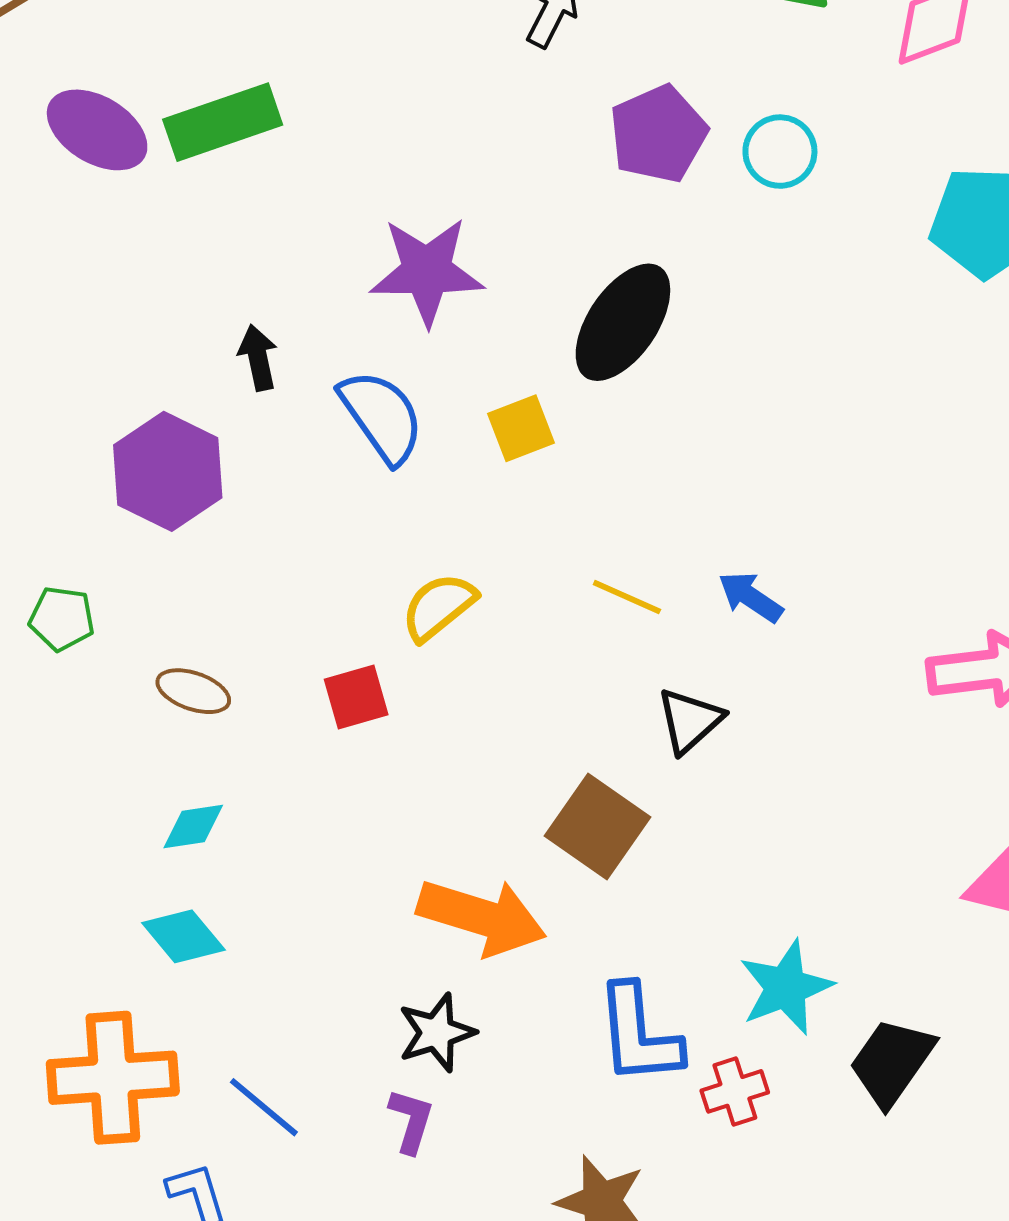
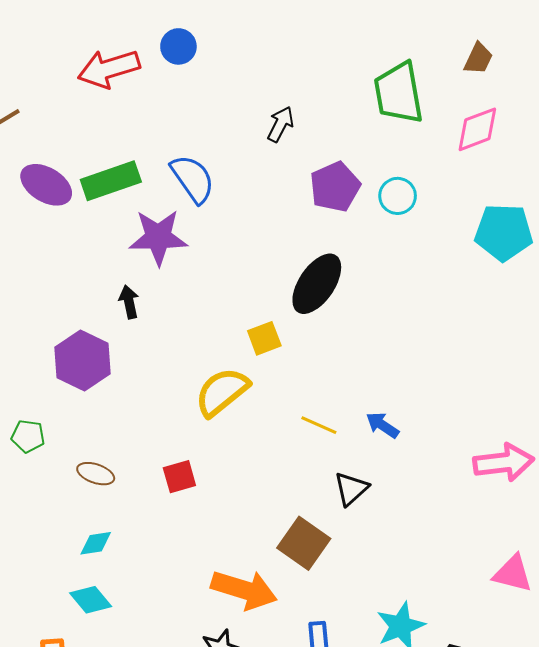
purple star: (427, 271) -> (158, 237), moved
blue semicircle: (382, 416) -> (193, 179), moved
yellow semicircle: (439, 607) -> (222, 392), moved, size x1.4

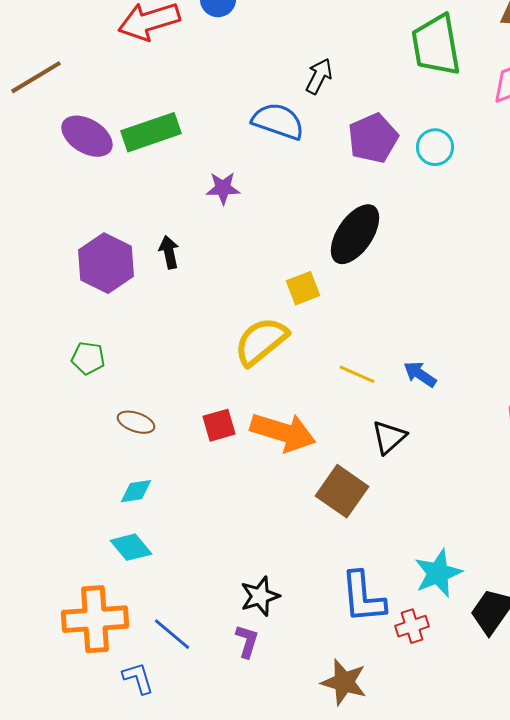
blue semicircle: (193, 179) -> (278, 121), moved, turned -36
purple star: (158, 237) -> (223, 188), moved, size x0.6
purple hexagon: (83, 360) -> (106, 263), moved
green pentagon: (28, 436) -> (88, 358), moved
orange arrow: (244, 590) -> (283, 432), moved

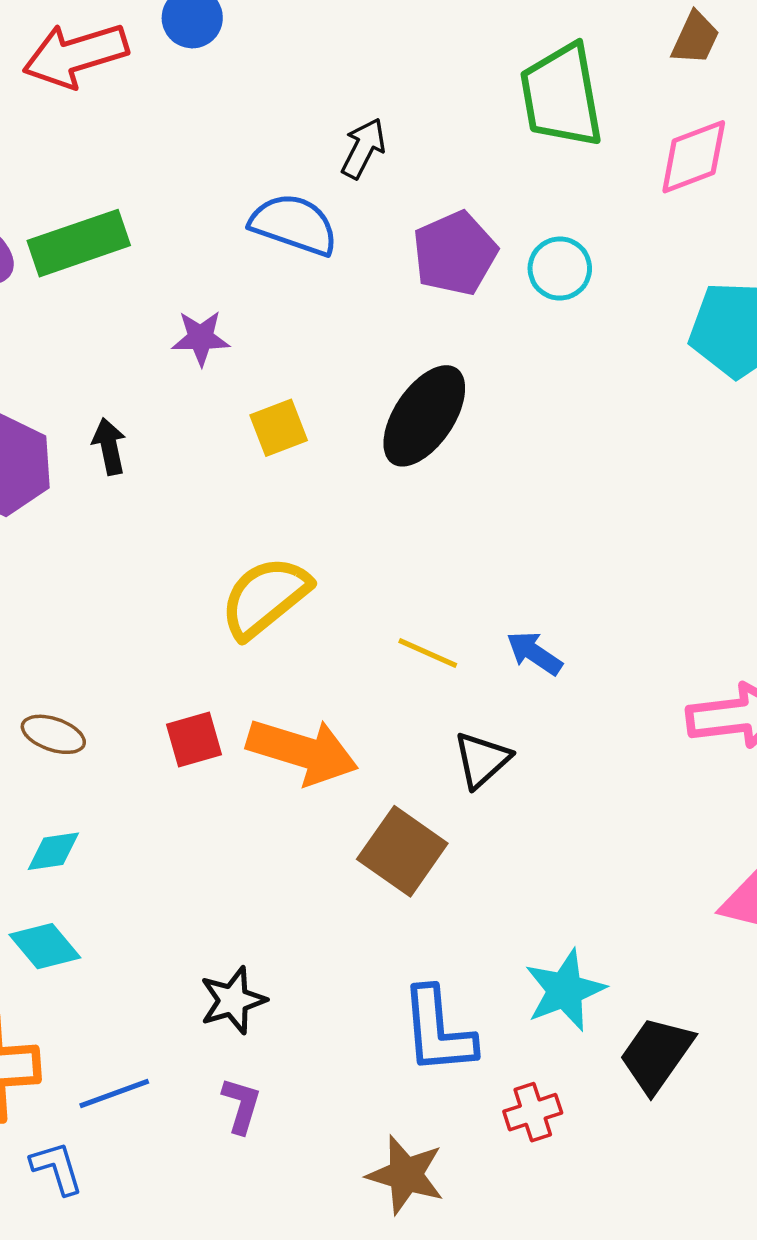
yellow square: (303, 288) -> (279, 428), moved
black star: (260, 596) -> (233, 1000), moved
red cross: (412, 626) -> (533, 1112), moved
blue line: (172, 634) -> (114, 1093), turned -60

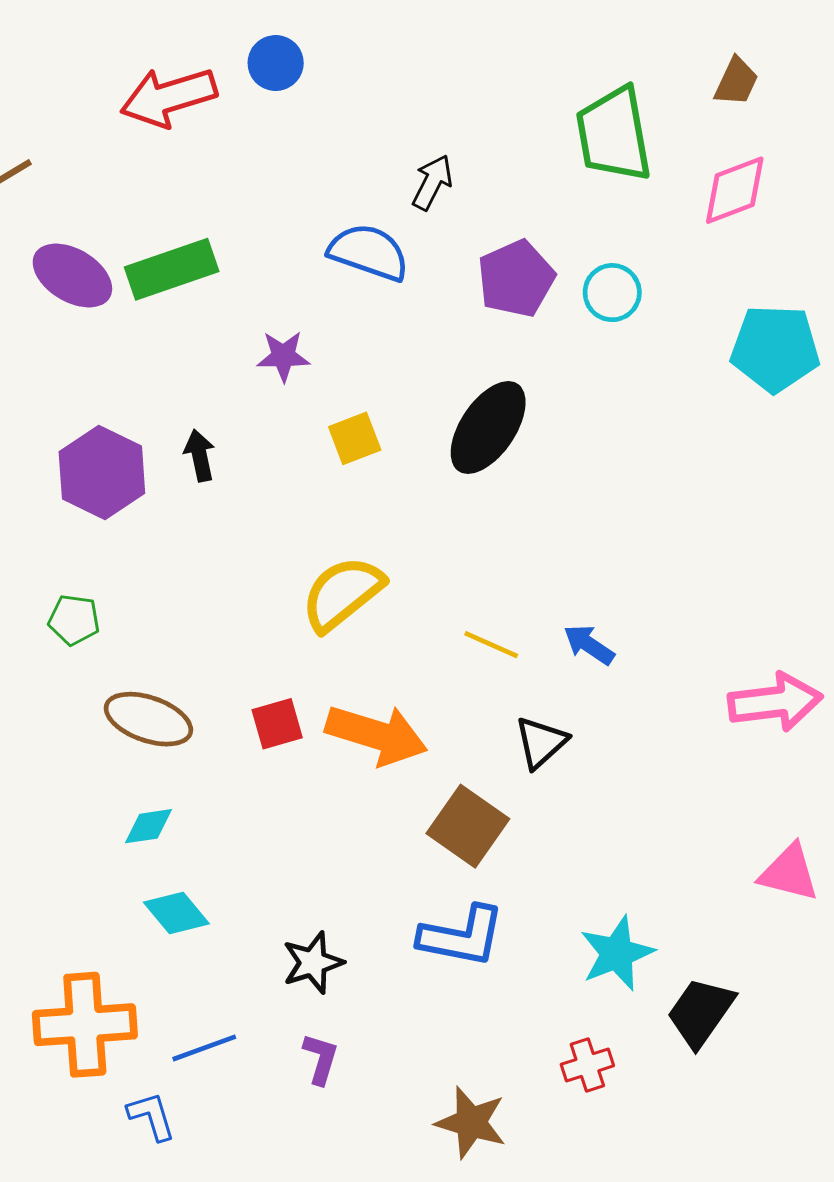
brown ellipse: (53, 734) -> (148, 719), size x1.5
cyan diamond: (45, 946) -> (176, 913), moved
blue L-shape: (438, 1031) -> (462, 936), moved, turned -74

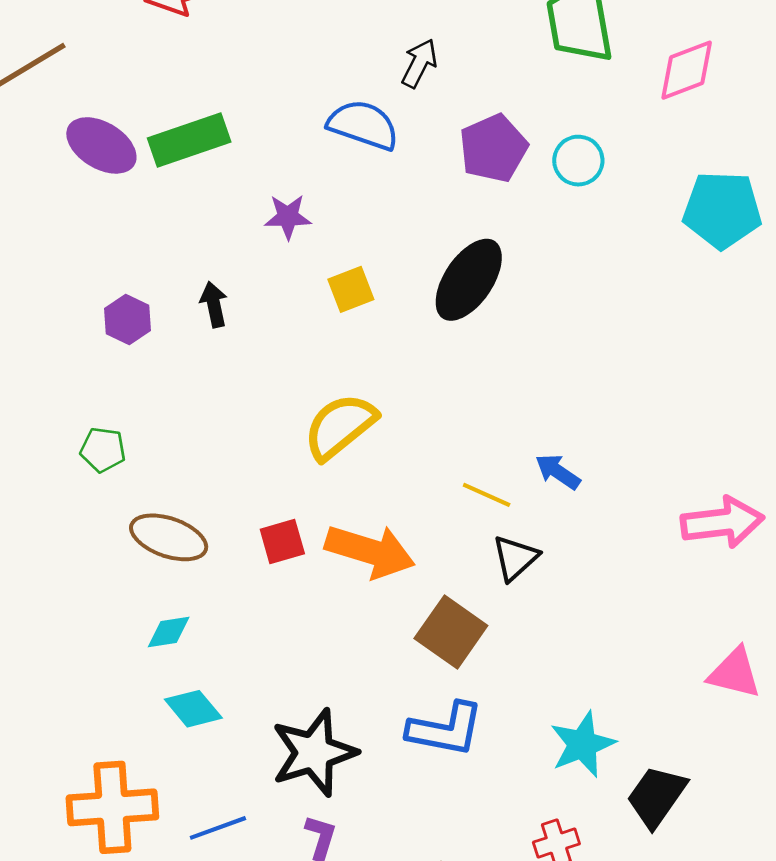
purple hexagon: (102, 472) -> (128, 320), size x0.6
yellow line: (491, 645) -> (487, 495), moved
black star: (313, 963) -> (314, 753), size x1.6

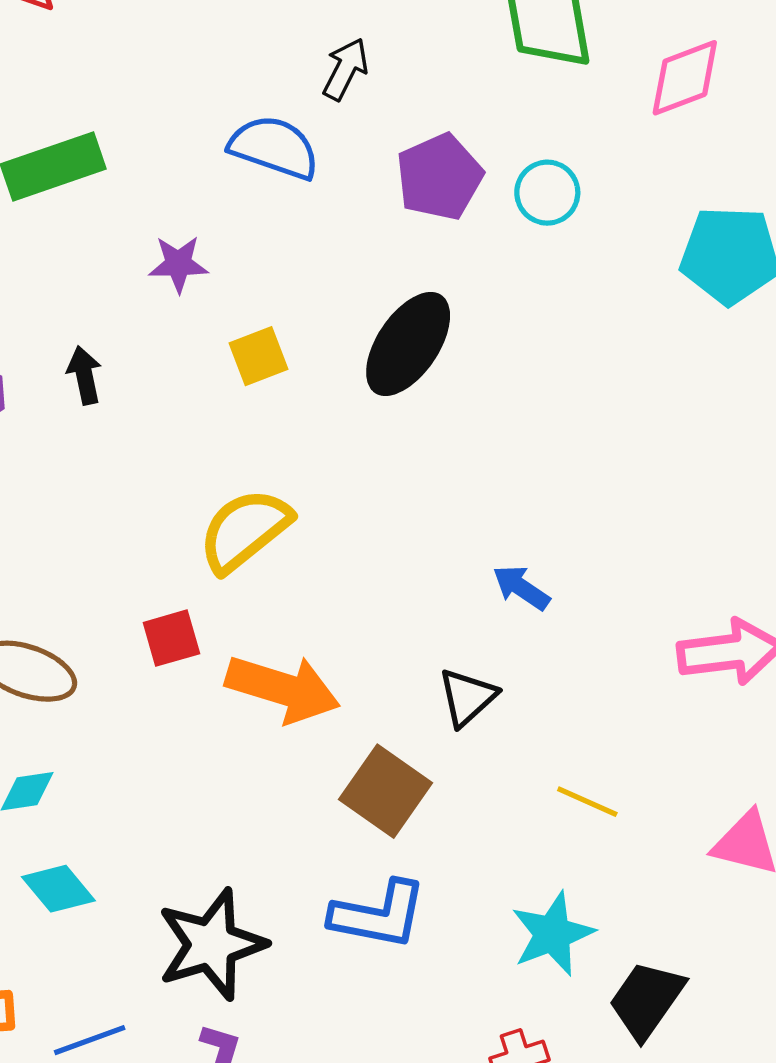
yellow line: (487, 495) -> (587, 802), moved
red square: (282, 542) -> (171, 638), moved

